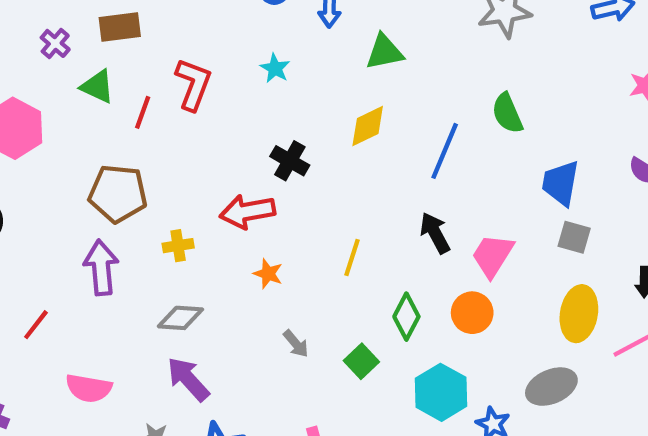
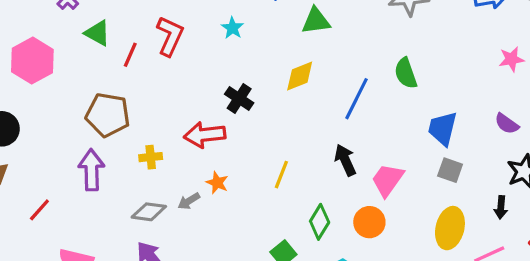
gray arrow: (296, 344) -> (189, 201), moved, turned 95

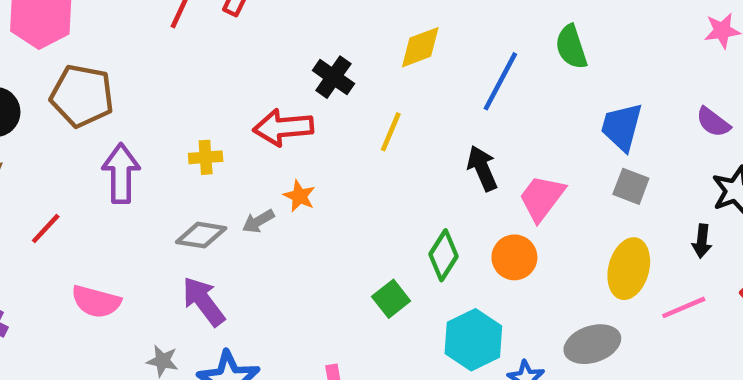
brown pentagon: (108, 115) -> (82, 96), moved
yellow line: (281, 175) -> (391, 132), moved

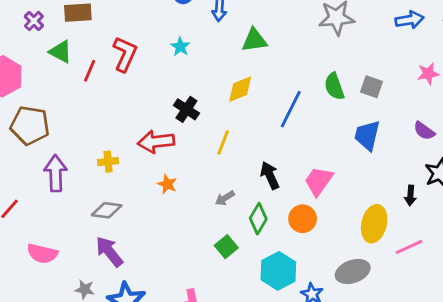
black arrow: (482, 168) -> (270, 175), moved
gray square: (631, 186) -> (371, 87), moved
gray arrow: (258, 221) -> (225, 198), moved
black arrow: (702, 241) -> (410, 196), moved

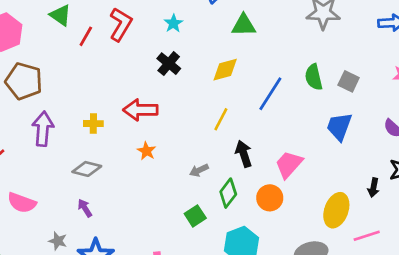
black cross: (186, 109) -> (169, 64), moved
yellow line: (223, 143) -> (221, 119), moved
purple arrow: (109, 252) -> (85, 208), size x0.6

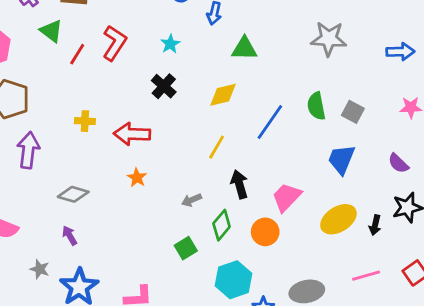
yellow cross: (93, 124) -> (85, 121), moved
yellow ellipse: (336, 210) -> (338, 219), moved, turned 36

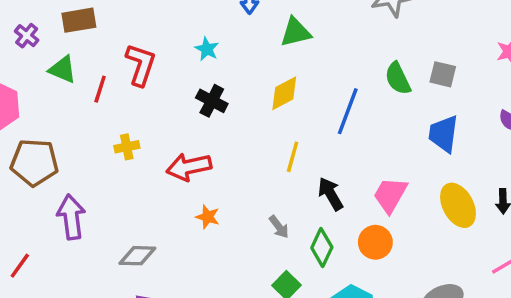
yellow cross: (85, 121) -> (127, 147), moved
gray arrow: (192, 200) -> (279, 227), turned -90
yellow ellipse: (338, 219) -> (458, 205), turned -72

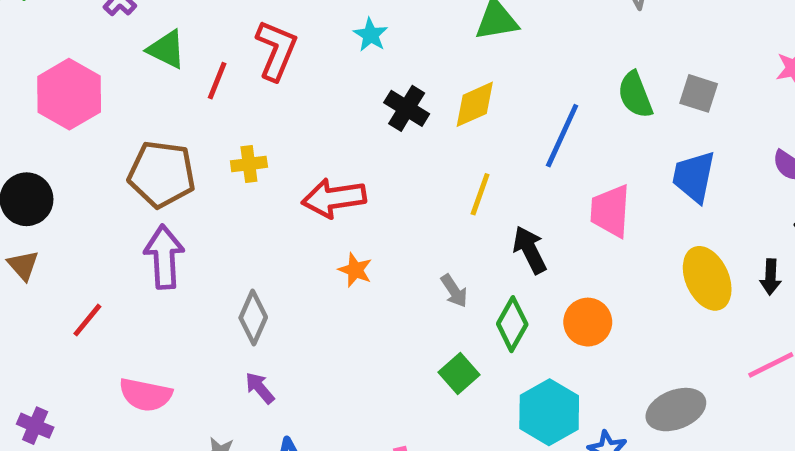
black cross: (212, 101) -> (407, 108), moved
brown pentagon: (34, 162) -> (162, 174), moved
pink trapezoid: (390, 195) -> (610, 211), moved, turned -30
gray diamond: (137, 256) -> (253, 318), turned -72

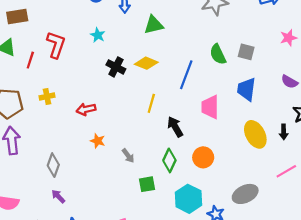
yellow diamond: (475, 104) -> (146, 63), turned 50
red arrow: (334, 198) -> (86, 109), size x0.7
gray arrow: (454, 291) -> (128, 156), moved
green square: (459, 374) -> (147, 184), turned 35

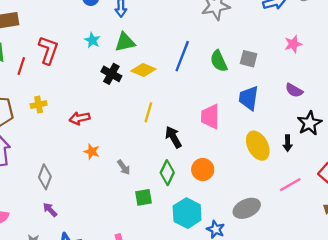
green triangle: (154, 25) -> (125, 42), moved
blue line: (186, 75) -> (182, 56), moved

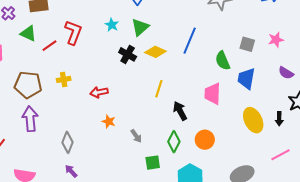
green triangle: (125, 42) -> (140, 27), turned -30
pink star: (293, 44) -> (276, 40), moved
green semicircle: (219, 61) -> (223, 61), moved
red line: (21, 66) -> (49, 46), turned 35

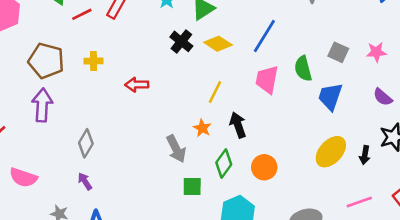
pink trapezoid: (213, 94) -> (267, 79), moved
yellow ellipse: (253, 120) -> (331, 152), turned 60
orange star: (109, 121) -> (202, 128), moved
gray arrow: (136, 136) -> (176, 149), size x1.5

